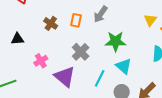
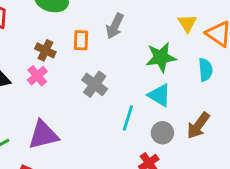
green star: (116, 41) -> (161, 57), moved
pink cross: (41, 61) -> (37, 76), moved
purple triangle: (65, 77) -> (43, 135), moved, turned -45

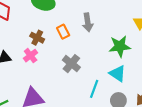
gray arrow: (115, 26) -> (88, 22), turned -36
orange rectangle: (81, 40) -> (63, 32), turned -32

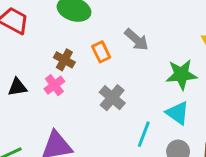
gray arrow: (88, 22) -> (137, 40), turned -42

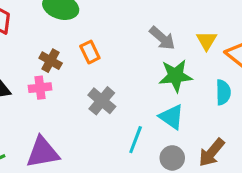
gray arrow: (137, 40) -> (162, 38), moved
pink cross: (54, 85) -> (40, 88), turned 30

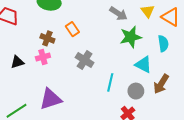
cyan triangle: (172, 117) -> (143, 65), moved

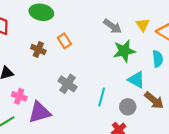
pink cross: (43, 57) -> (19, 96), moved, turned 32
gray cross: (85, 60) -> (68, 84), moved
brown arrow: (161, 84) -> (154, 100), turned -84

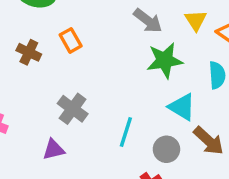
purple triangle: (40, 112) -> (54, 150), moved, size x0.6

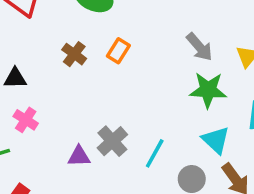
orange rectangle: (71, 40) -> (118, 51), turned 50
gray cross: (73, 109) -> (112, 141), moved

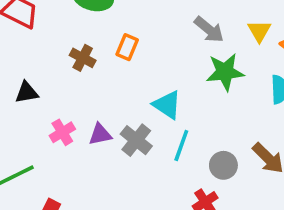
pink cross: (26, 120) -> (62, 132), moved, turned 35
cyan triangle: (216, 140) -> (167, 105), moved
purple triangle: (79, 156) -> (100, 134), moved

